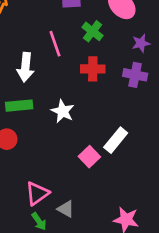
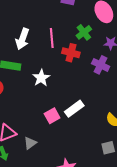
green cross: (93, 31) -> (84, 32), moved
pink line: (55, 44) -> (52, 38), moved
gray triangle: (66, 209) -> (30, 143), moved, turned 40

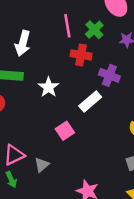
pink line: (52, 38) -> (67, 26), moved
purple cross: (101, 65) -> (109, 75), moved
white rectangle: (74, 109) -> (90, 101), moved

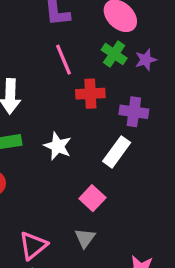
green cross: (94, 30) -> (114, 54), moved
gray triangle: (42, 165) -> (85, 238), moved

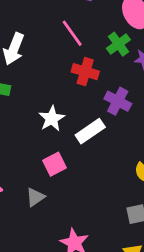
pink line: (63, 60) -> (72, 33), turned -32
white star: (58, 146) -> (52, 119), moved

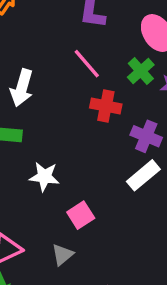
white star: (52, 119) -> (44, 177), moved, turned -30
white rectangle: (90, 131) -> (143, 175), moved

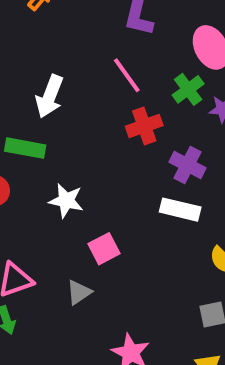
red cross: (106, 106) -> (144, 126), turned -36
white rectangle: (143, 175) -> (180, 210), turned 48

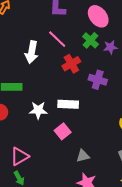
white arrow: (50, 96) -> (32, 52), moved
white rectangle: (180, 210) -> (68, 104), moved
gray triangle: (79, 292) -> (83, 156), moved, turned 32

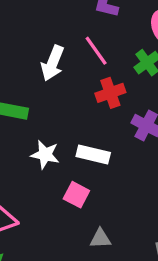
pink square: (63, 131) -> (76, 195), turned -35

